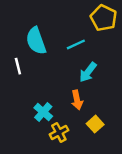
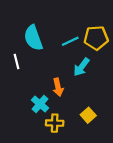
yellow pentagon: (104, 18) -> (96, 38), moved, turned -30
orange arrow: (77, 100) -> (58, 87), moved
yellow cross: (59, 132) -> (55, 123), turned 30

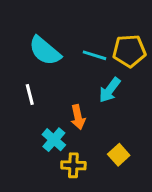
cyan semicircle: (33, 38) -> (45, 51), turned -30
cyan line: (70, 41) -> (95, 55), turned 42
white line: (16, 61) -> (30, 94), moved

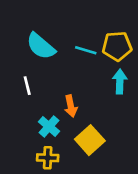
cyan arrow: (110, 90) -> (120, 82), moved, turned 145
yellow square: (119, 155) -> (90, 140), moved, size x1.5
yellow cross: (73, 165) -> (48, 158), moved

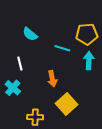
cyan semicircle: (41, 46) -> (30, 34), size x0.7
cyan line: (86, 50) -> (62, 48), moved
cyan cross: (49, 126) -> (13, 88), moved

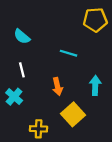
cyan semicircle: (30, 34) -> (22, 37), moved
yellow pentagon: (87, 34) -> (95, 20), moved
cyan arrow: (89, 60) -> (95, 85), moved

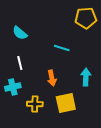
cyan cross: (14, 97) -> (13, 87), turned 35
yellow square: (73, 114) -> (66, 103), turned 30
yellow cross: (39, 129) -> (35, 104), moved

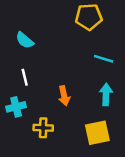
yellow pentagon: (86, 18) -> (89, 17), moved
cyan line: (62, 48) -> (104, 59), moved
yellow square: (66, 103) -> (97, 133), moved

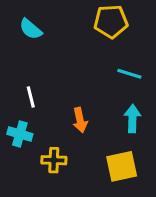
cyan semicircle: (25, 40) -> (31, 29), moved
cyan cross: (16, 107) -> (20, 134), turned 30

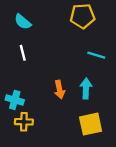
white line: (31, 97) -> (23, 53), moved
cyan arrow: (132, 119) -> (86, 88), moved
yellow cross: (54, 160) -> (24, 122), moved

